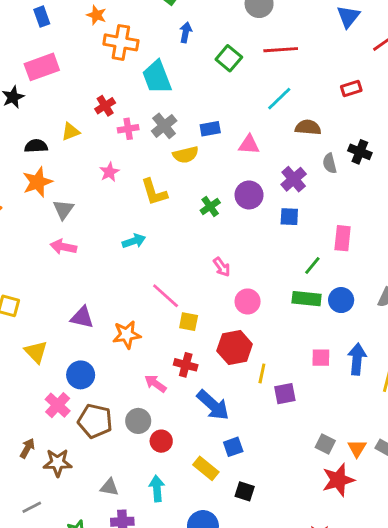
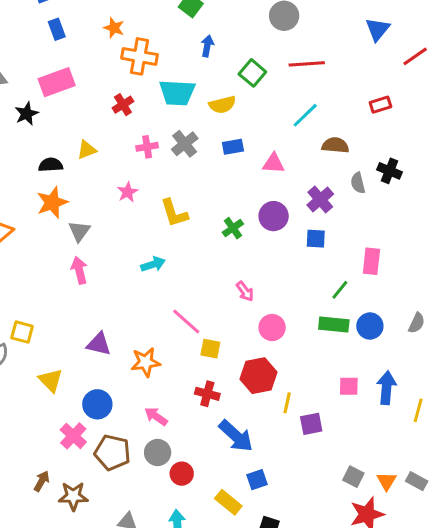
cyan trapezoid: (157, 77) -> (177, 93), turned -66
red cross: (105, 106) -> (123, 105), moved
yellow semicircle: (186, 155) -> (222, 105), moved
pink arrow: (63, 247) -> (79, 270), turned 65
pink arrow: (155, 384) -> (156, 416), moved

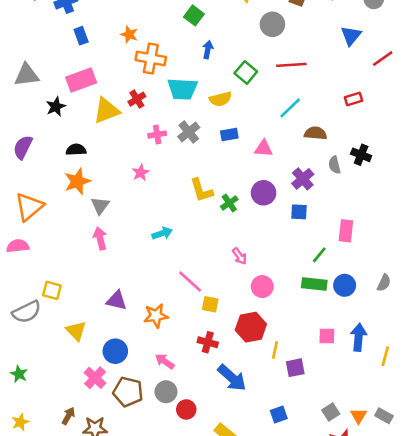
yellow triangle: (87, 150) -> (106, 110), moved, size x1.6
yellow L-shape: (174, 213) -> (201, 190), moved
gray square: (353, 477) -> (331, 412), turned 30
blue square: (257, 480) -> (279, 415), moved

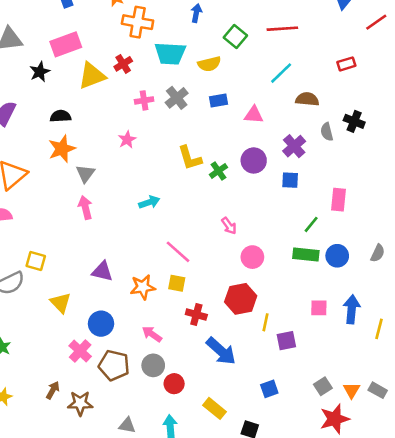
yellow square: (210, 304) -> (177, 283), moved

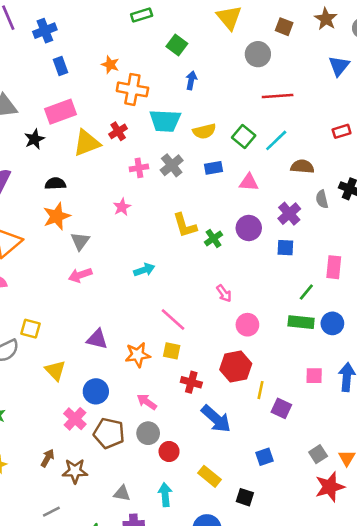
green square: (235, 37) -> (244, 137), moved
pink arrow: (85, 207) -> (80, 275), turned -95
purple square: (286, 341) -> (281, 408), turned 36

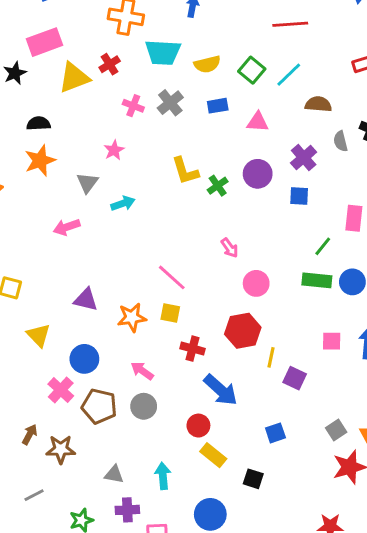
pink cross: (139, 168) -> (133, 106), turned 30
gray triangle: (80, 241) -> (87, 183), moved
cyan arrow: (144, 270) -> (123, 203), moved
red circle: (169, 451) -> (198, 426), moved

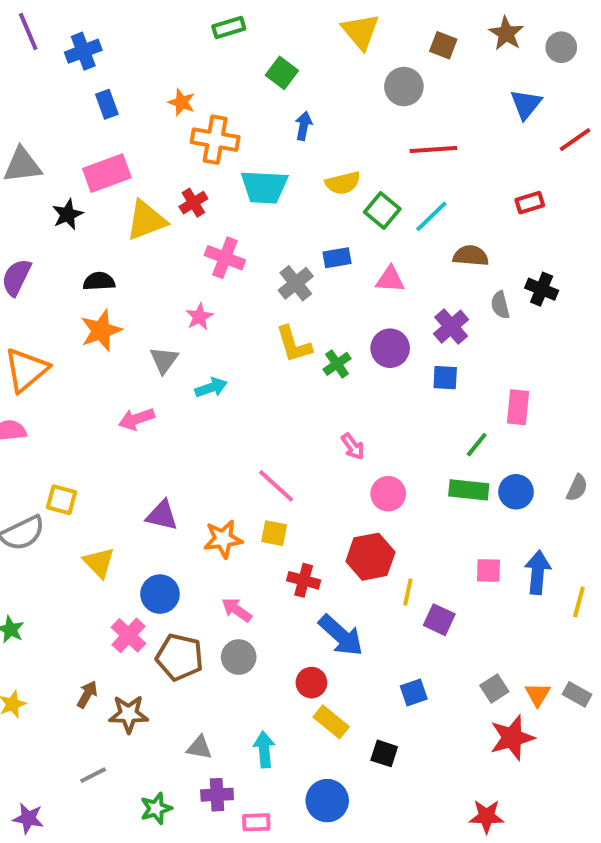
yellow semicircle: (207, 64) -> (343, 183), moved
gray cross: (170, 103) -> (296, 283), moved
pink cross: (133, 106) -> (225, 258), size x1.4

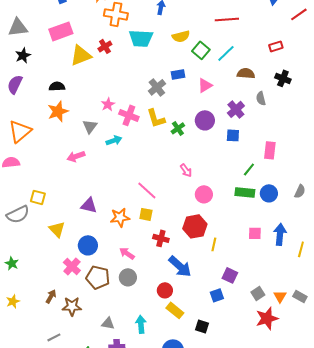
black star: (68, 214) -> (23, 55), moved
pink cross: (225, 258) -> (129, 115), moved
pink triangle: (390, 279) -> (205, 85), turned -35
black cross: (542, 289) -> (283, 78), moved
purple square: (439, 620) -> (230, 275), moved

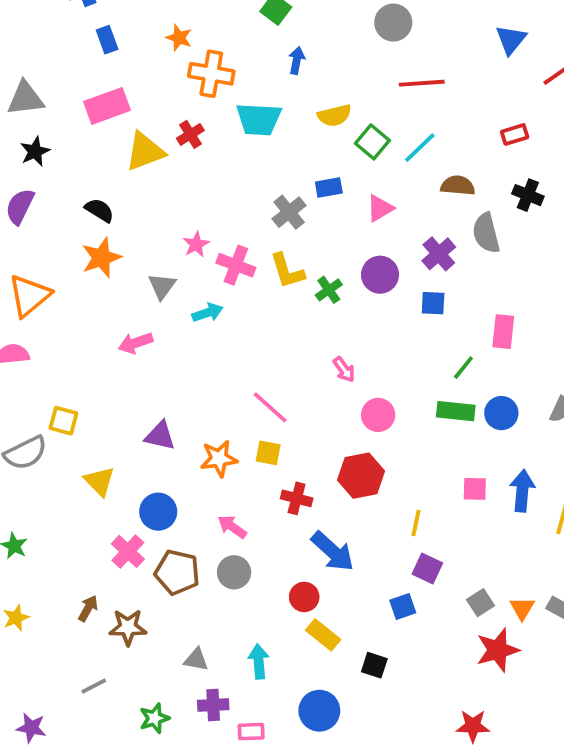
black semicircle: (57, 86) -> (99, 210), turned 35
gray semicircle: (261, 98) -> (486, 233), size x1.5
yellow line: (214, 244) -> (416, 523), moved

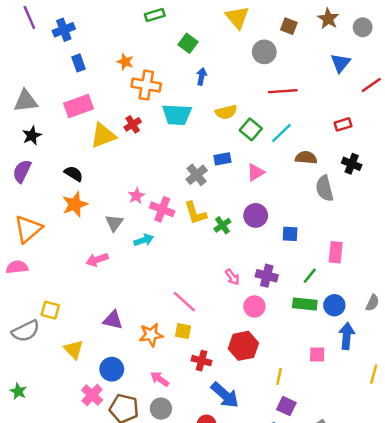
purple cross: (439, 254) -> (267, 276), moved, turned -35
blue arrow: (522, 491) -> (347, 336), moved

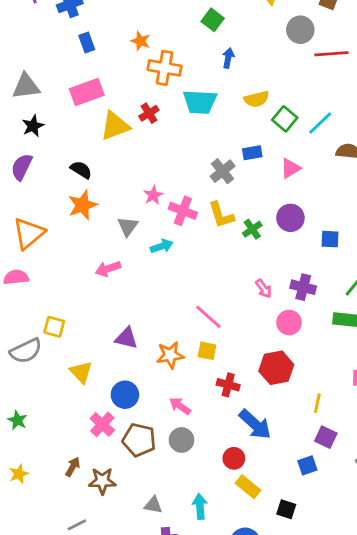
red line: (283, 91) -> (331, 54), moved

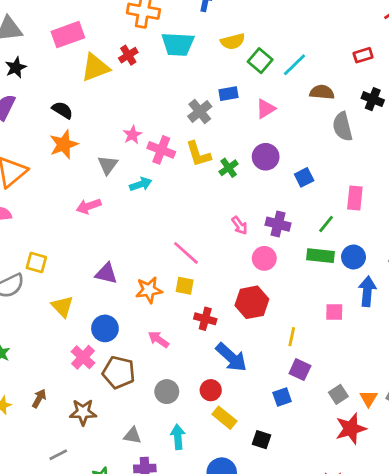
blue square: (330, 239) -> (304, 177), turned -30
gray circle: (182, 440) -> (167, 392), moved
brown arrow: (73, 467) -> (39, 398), moved

